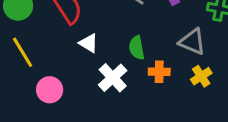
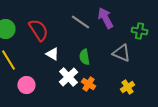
orange cross: (159, 72) -> (88, 84), moved, turned 32
yellow cross: (201, 76) -> (127, 87), moved

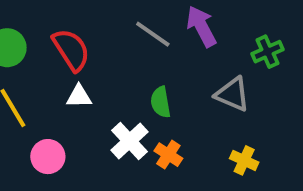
green cross: (139, 31) -> (267, 52), turned -35
white triangle: (52, 54) -> (79, 96), moved, turned -32
yellow cross: (127, 87) -> (244, 160), turned -32

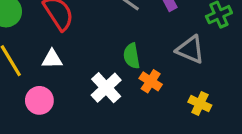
white triangle: (79, 96) -> (52, 59), moved
orange cross: (168, 155) -> (151, 81), moved

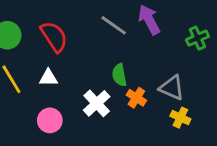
gray triangle: (190, 50) -> (172, 88), moved
pink circle: (39, 100) -> (50, 120), moved

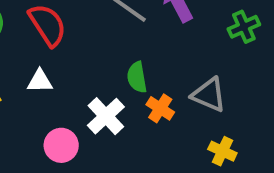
yellow cross: (180, 118) -> (222, 151), moved
pink circle: (50, 120) -> (61, 145), moved

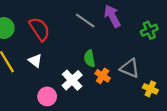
white triangle: (40, 81) -> (35, 61), turned 40
yellow cross: (222, 151) -> (150, 89), moved

